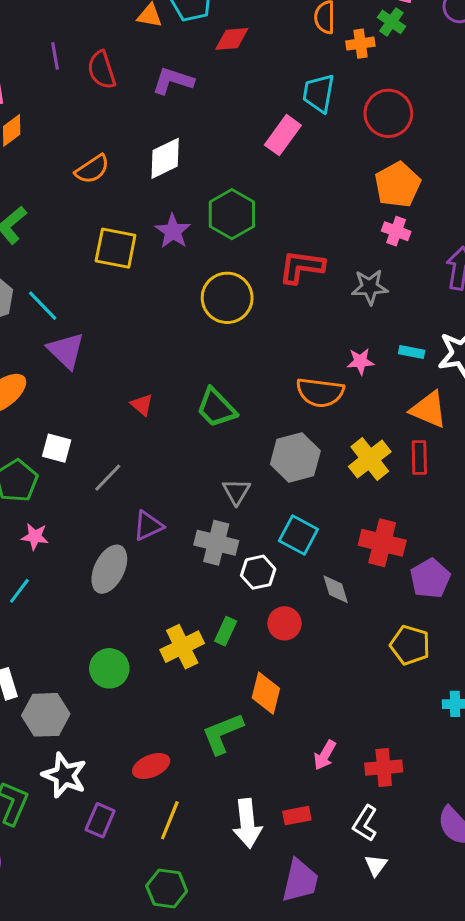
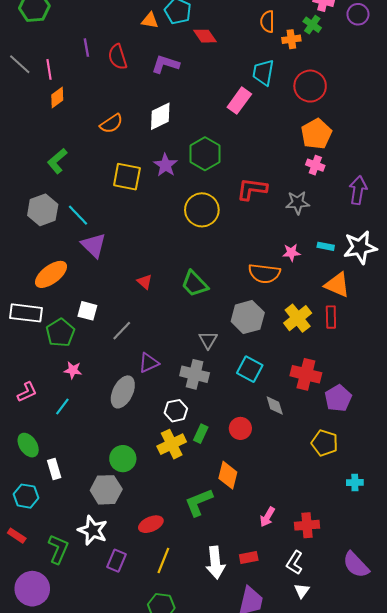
red diamond: (232, 39) -> (205, 36), turned 60
white hexagon: (258, 572) -> (176, 411), moved
gray hexagon: (46, 715) -> (106, 490), moved

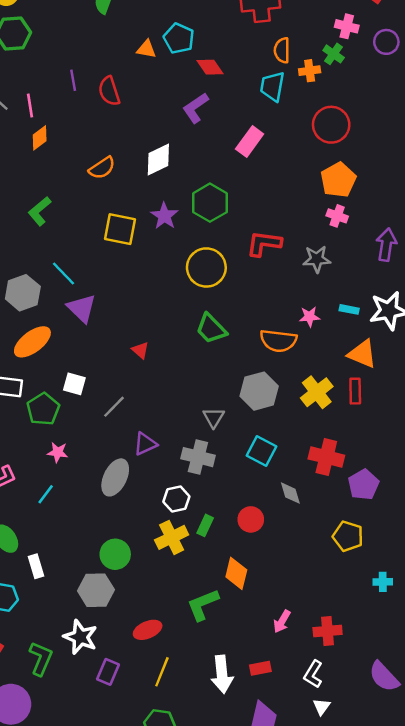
purple L-shape: (165, 64) -> (196, 108), moved, turned -52
cyan trapezoid: (263, 73) -> (272, 86), moved
gray hexagon: (43, 210) -> (23, 293), moved
green trapezoid: (195, 284) -> (211, 329), moved

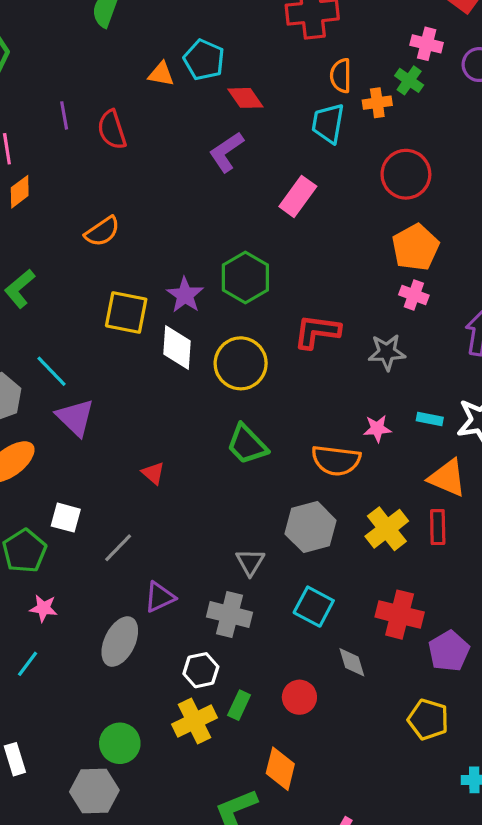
white diamond: (158, 160) -> (177, 347), moved, turned -60

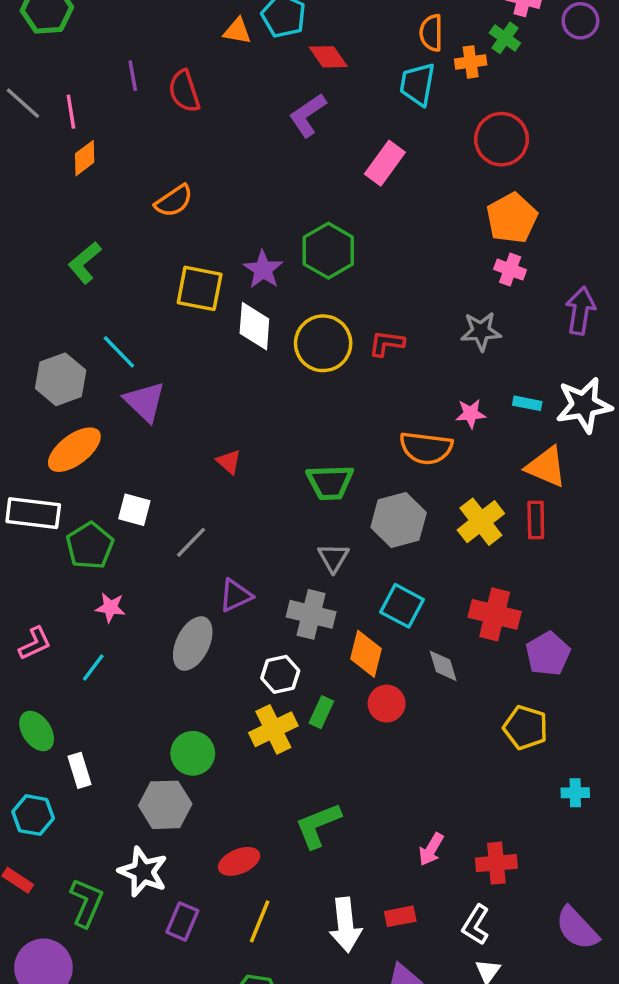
red L-shape: (317, 332) -> (387, 343), moved, size x0.7
green trapezoid: (247, 444) -> (330, 482), moved, turned -48
orange diamond: (280, 769) -> (366, 654), moved

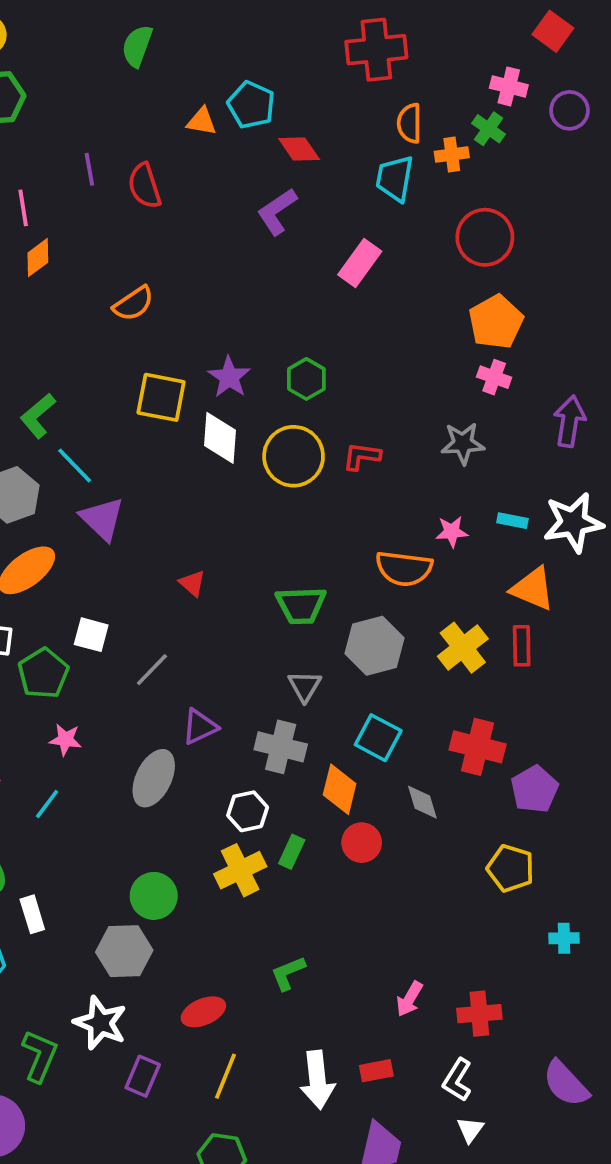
green hexagon: (328, 251) -> (306, 379), moved, size x0.7
green L-shape: (85, 263) -> (38, 416), moved
green L-shape: (318, 825) -> (288, 973), size x0.7

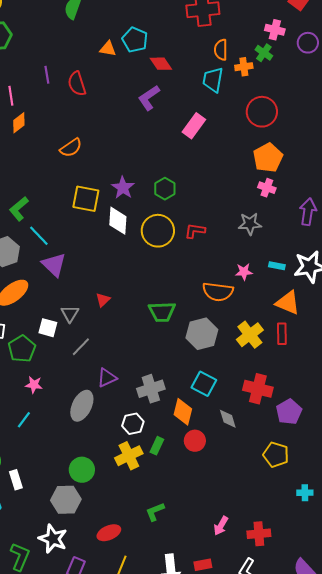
red triangle: (192, 583) -> (103, 300), turned 35
gray triangle: (305, 686) -> (70, 314), moved
gray cross: (281, 747) -> (151, 389), turned -32

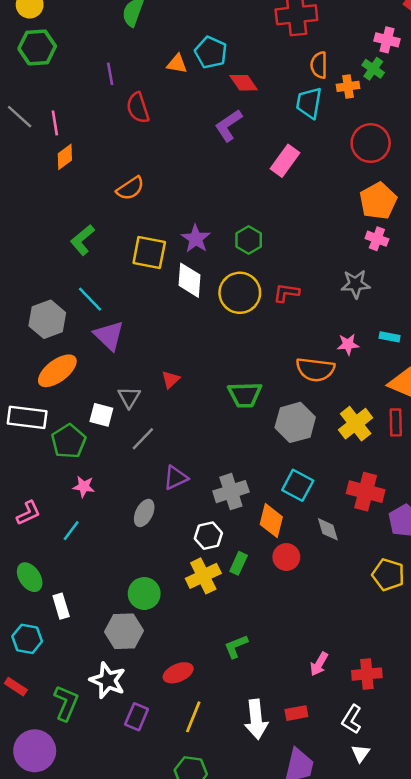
purple line: (47, 75) -> (110, 74), moved
green L-shape: (19, 209) -> (82, 240), moved
gray ellipse: (82, 406) -> (144, 513), size x0.7

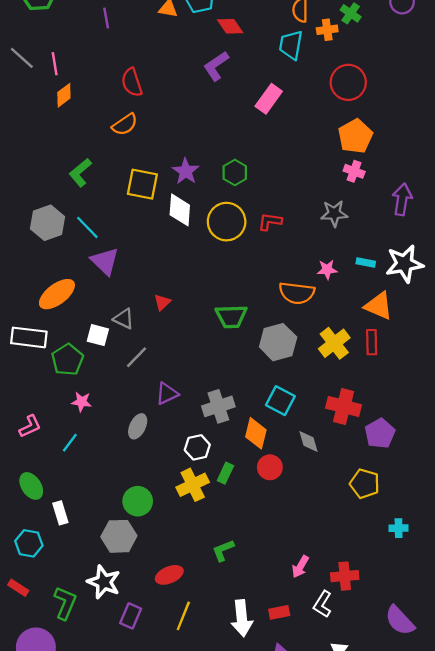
red semicircle: (138, 108) -> (132, 82), moved
gray hexagon: (47, 319) -> (48, 223), moved
gray triangle: (129, 397) -> (124, 319), turned -35
white L-shape: (352, 719) -> (323, 604), moved

